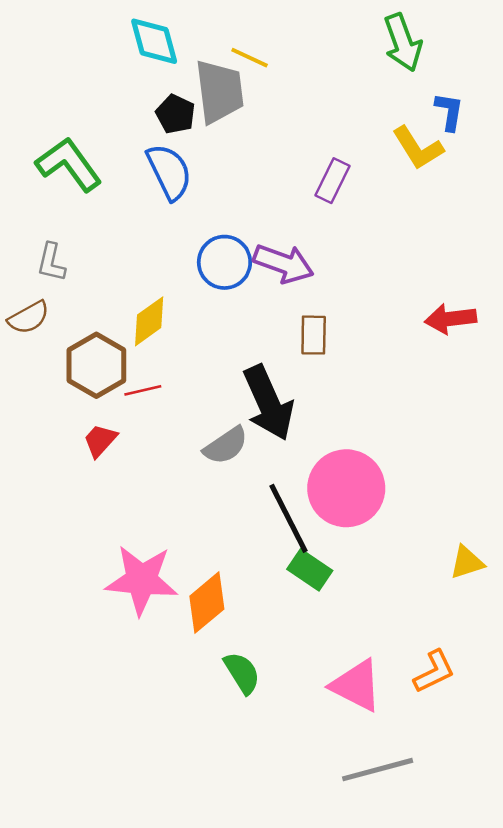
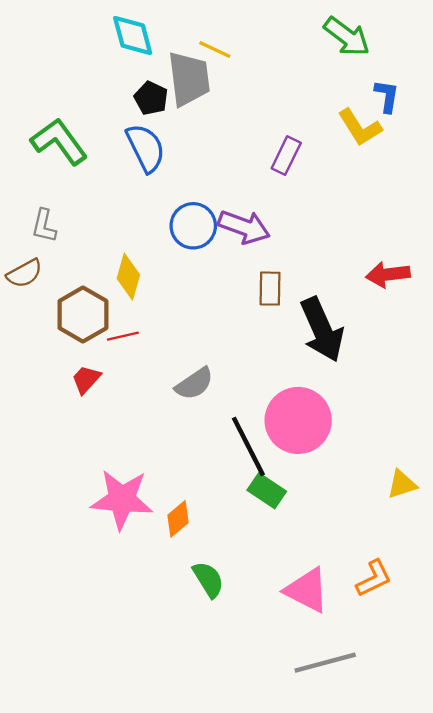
green arrow: (403, 43) -> (347, 37), turned -33
yellow diamond: (149, 321) -> (128, 277), turned -39
black arrow: (268, 403) -> (322, 330), moved
orange diamond: (207, 603) -> (178, 519), size x0.7

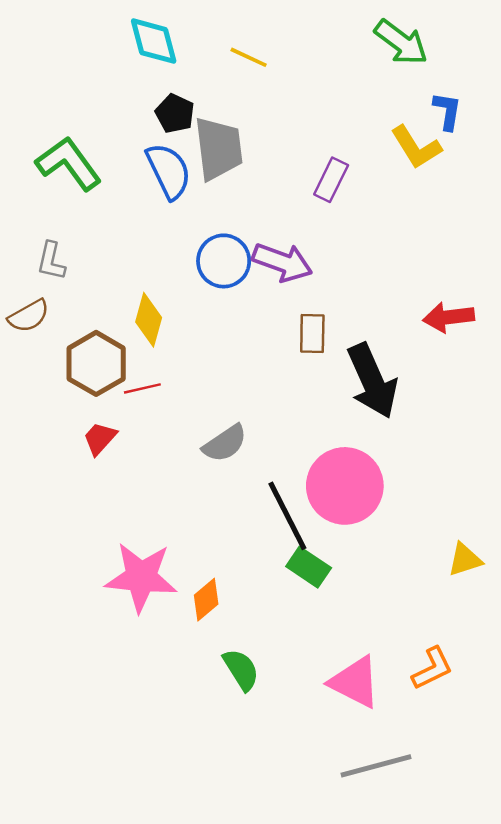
gray trapezoid: (189, 79) -> (219, 149), moved

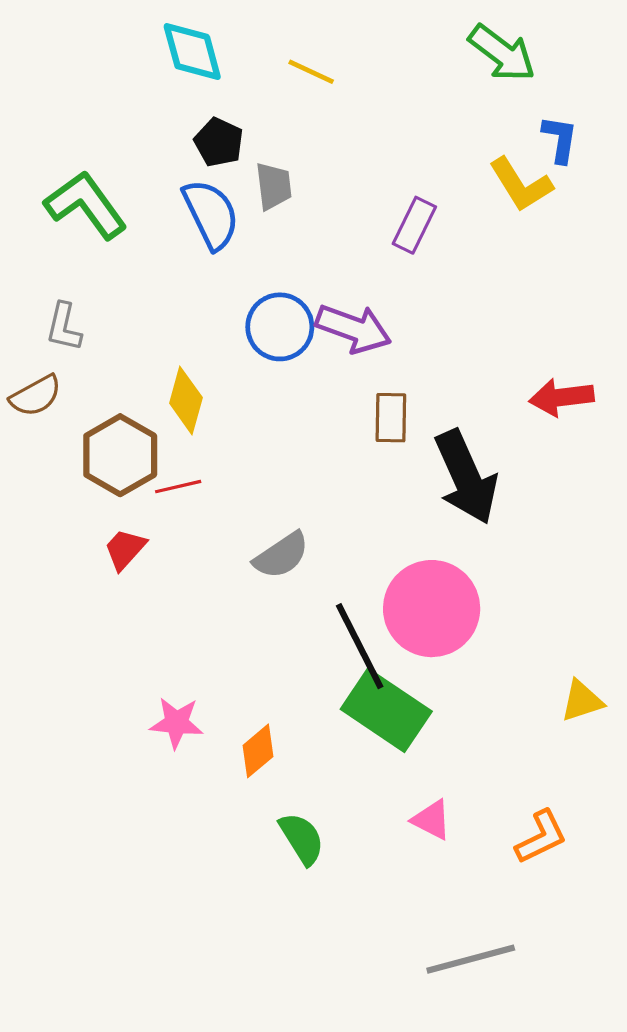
gray trapezoid: (219, 149) -> (274, 186), size x0.6
green rectangle: (309, 567) -> (386, 710), size x1.6
pink star: (141, 577) -> (177, 723), size x0.6
pink triangle: (355, 682) -> (432, 820), moved, size x0.6

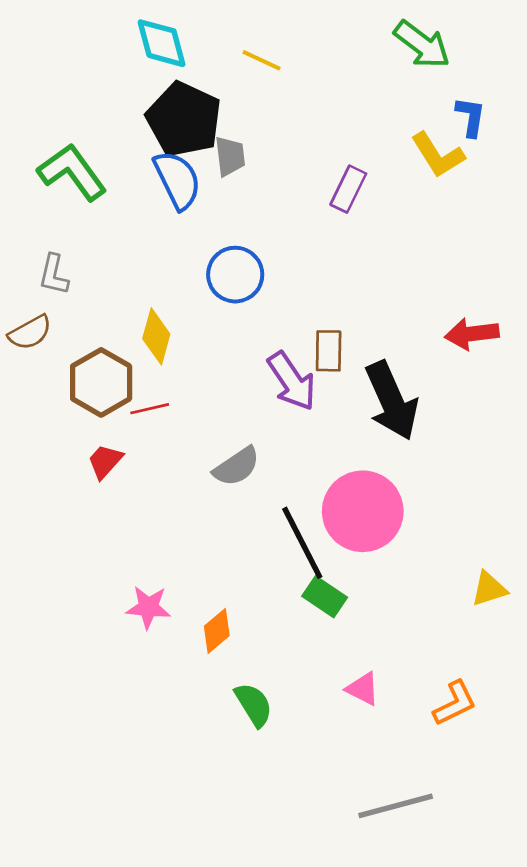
black pentagon: (219, 142) -> (184, 119), size x1.8
purple arrow: (353, 328) -> (292, 381), moved, turned 36
green rectangle: (386, 710) -> (325, 597), size x0.6

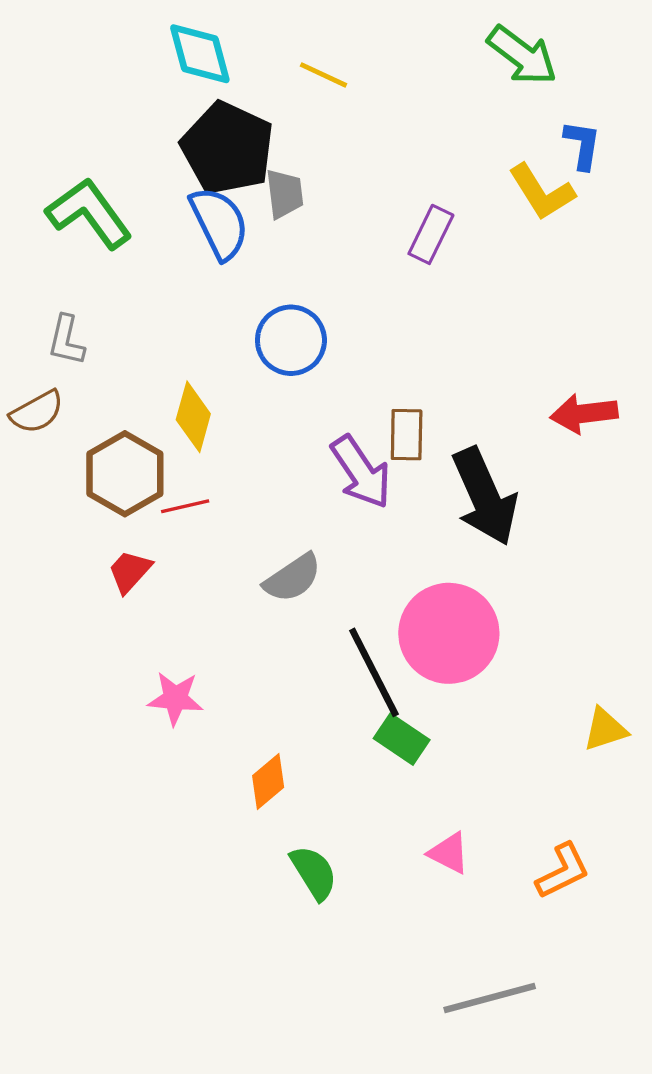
pink star: (148, 607) -> (175, 698), moved

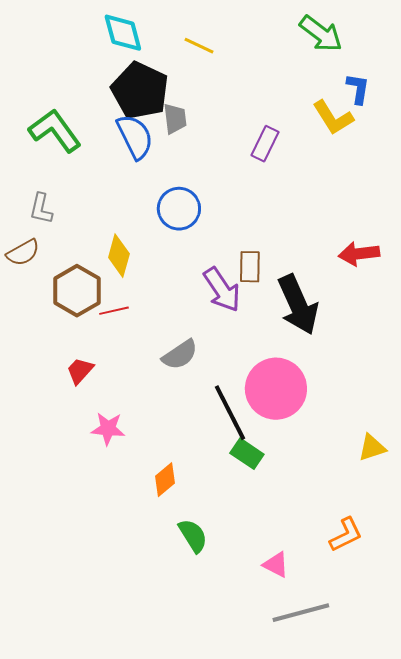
red trapezoid: (130, 571) -> (80, 371), moved
pink triangle: (449, 853) -> (276, 565), moved

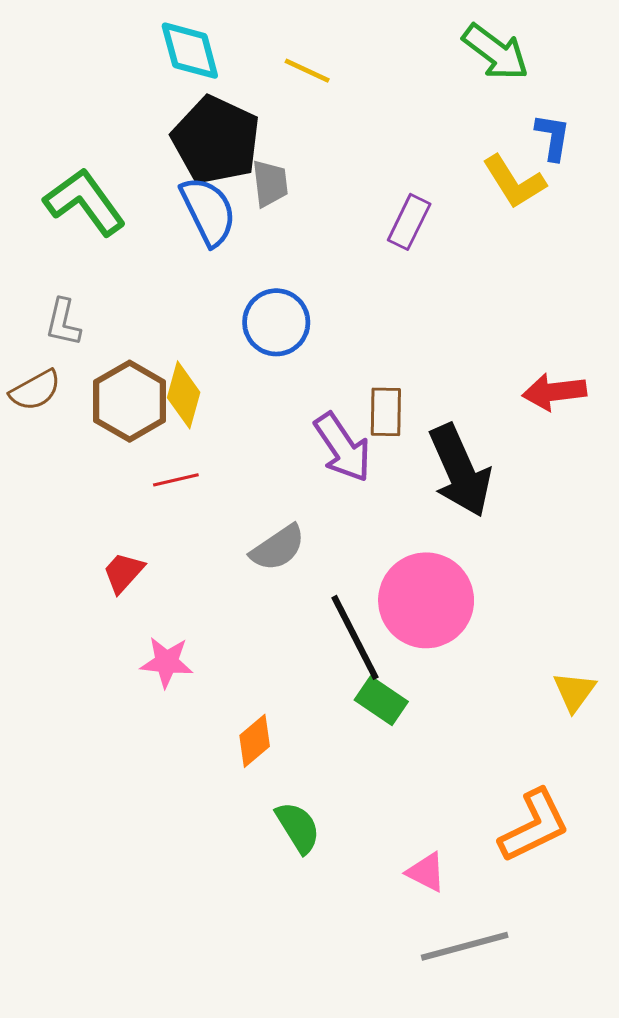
brown hexagon: (77, 291) -> (130, 401), moved
yellow triangle: (372, 448) -> (574, 691), turned -36
orange L-shape: (346, 535) -> (534, 826), size x1.4

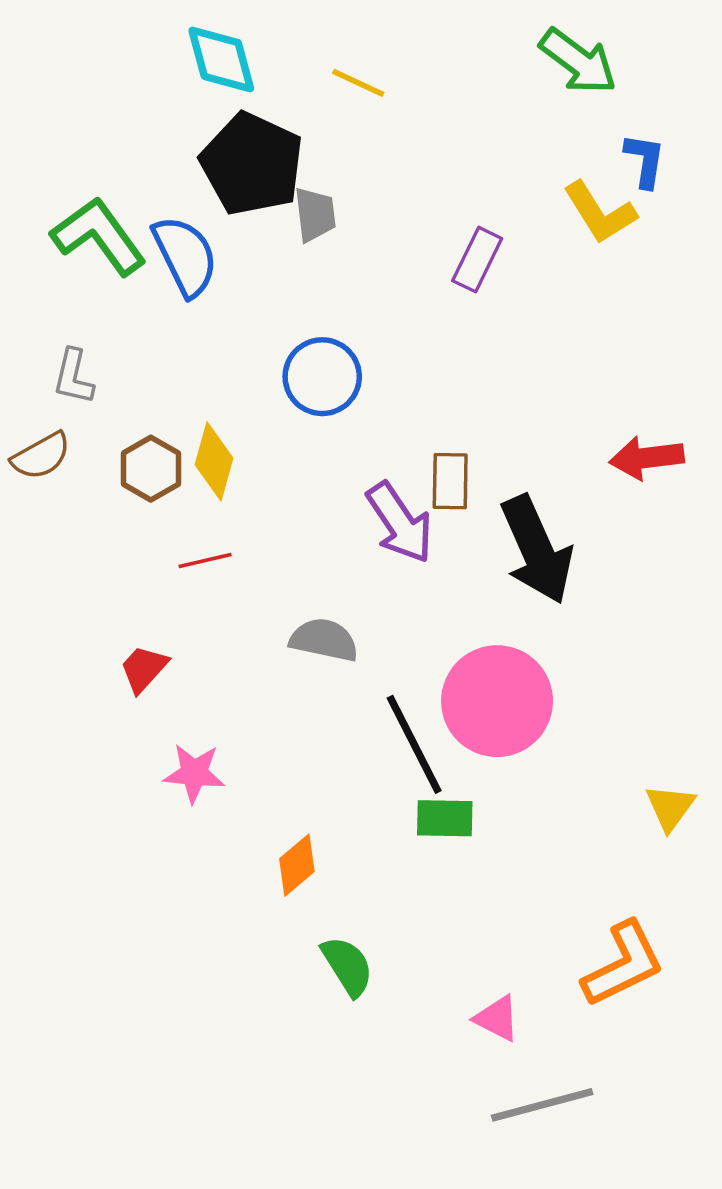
blue semicircle: (208, 211) -> (185, 256), moved
brown hexagon: (130, 401) -> (151, 469), size x0.7
gray semicircle: (278, 548) -> (324, 640), turned -134
green rectangle: (381, 701) -> (445, 818), turned -33

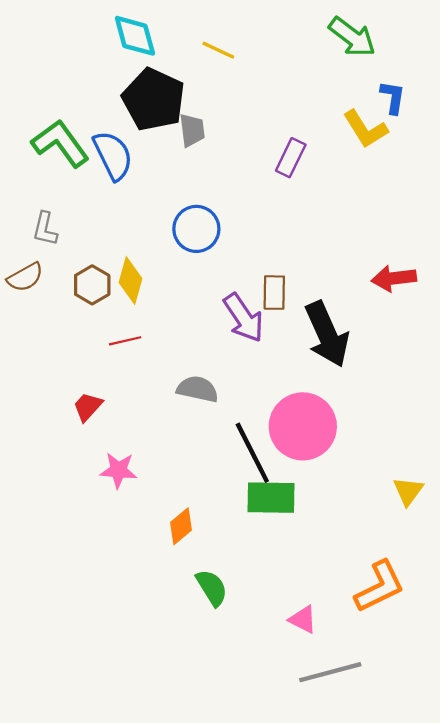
green rectangle: (445, 818) -> (271, 498), size x1.4

